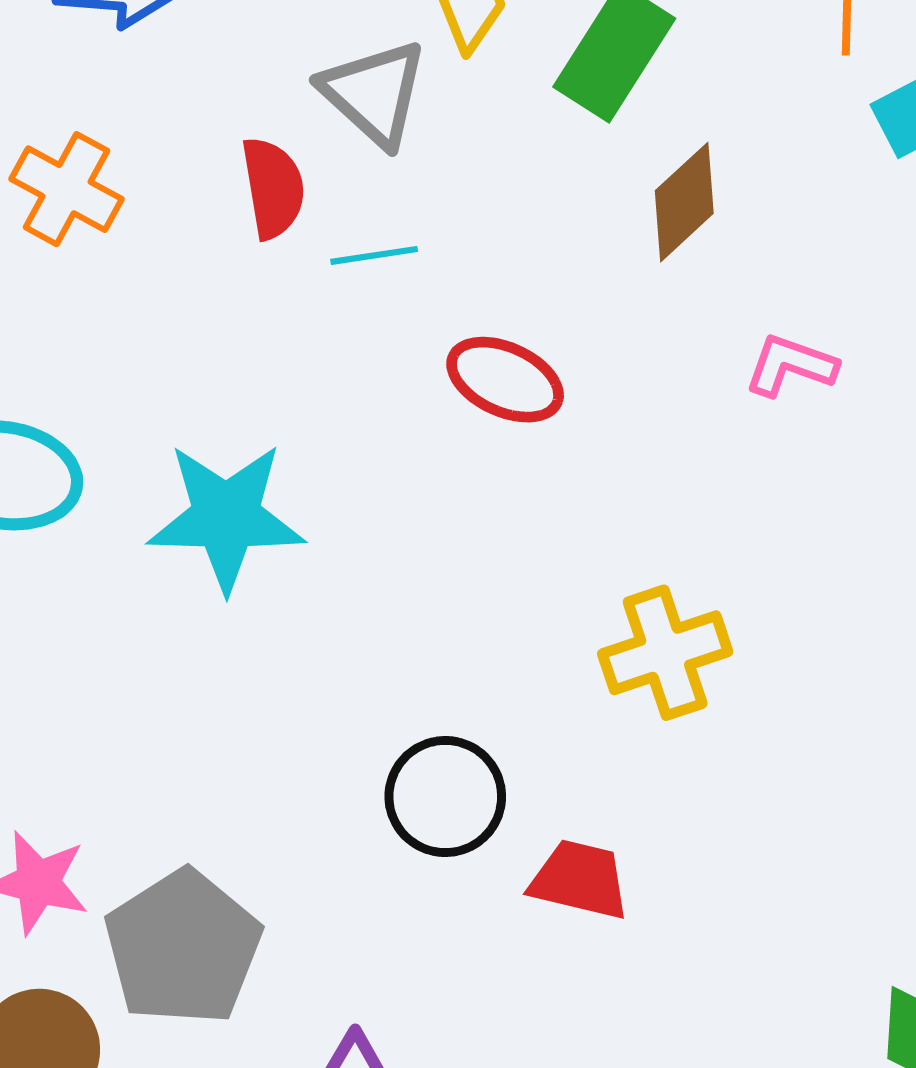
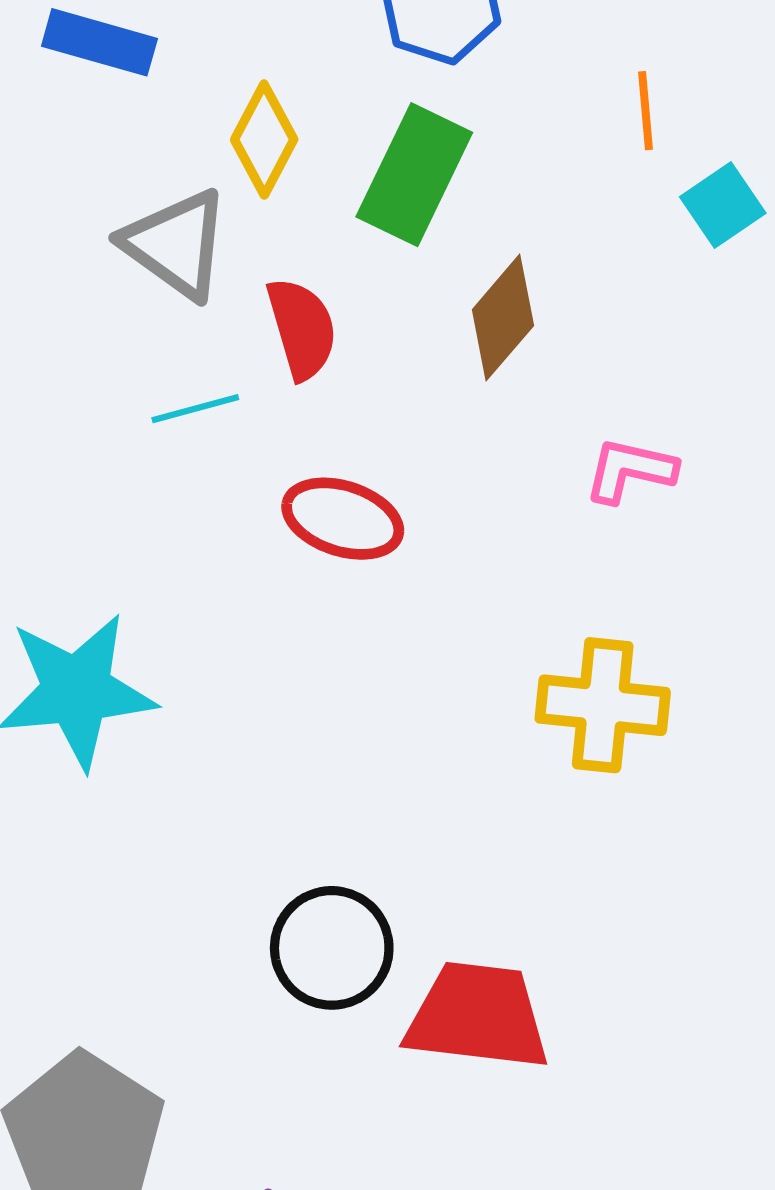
red semicircle: (273, 188) -> (302, 329), moved
yellow cross: (665, 653) -> (603, 705), moved, turned 31
red trapezoid: (580, 880) -> (478, 1016), size x1.4

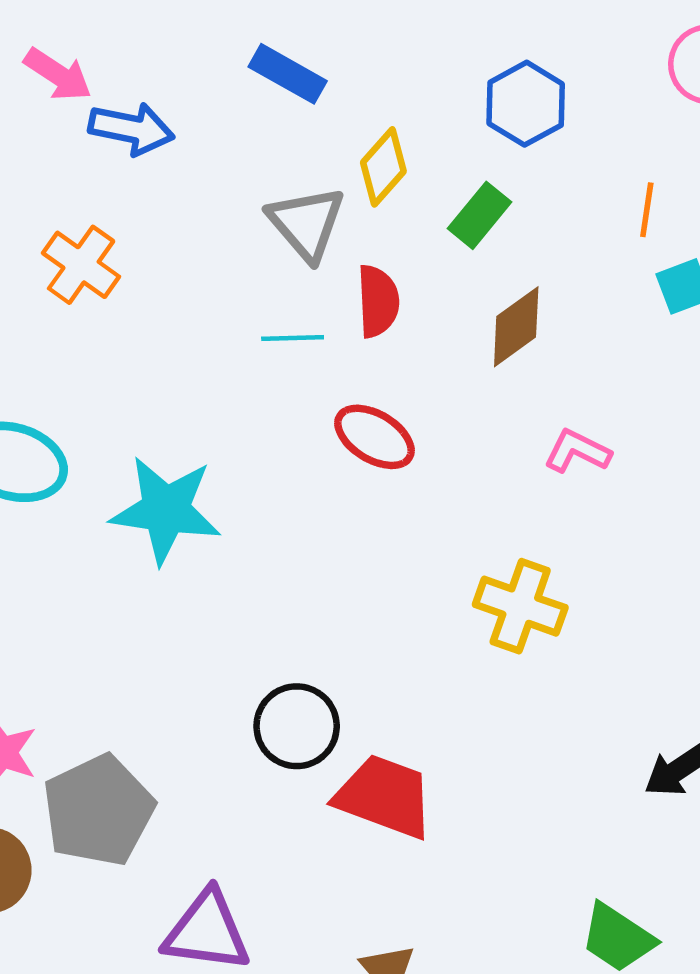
green rectangle: (414, 175) -> (479, 215), size x0.7

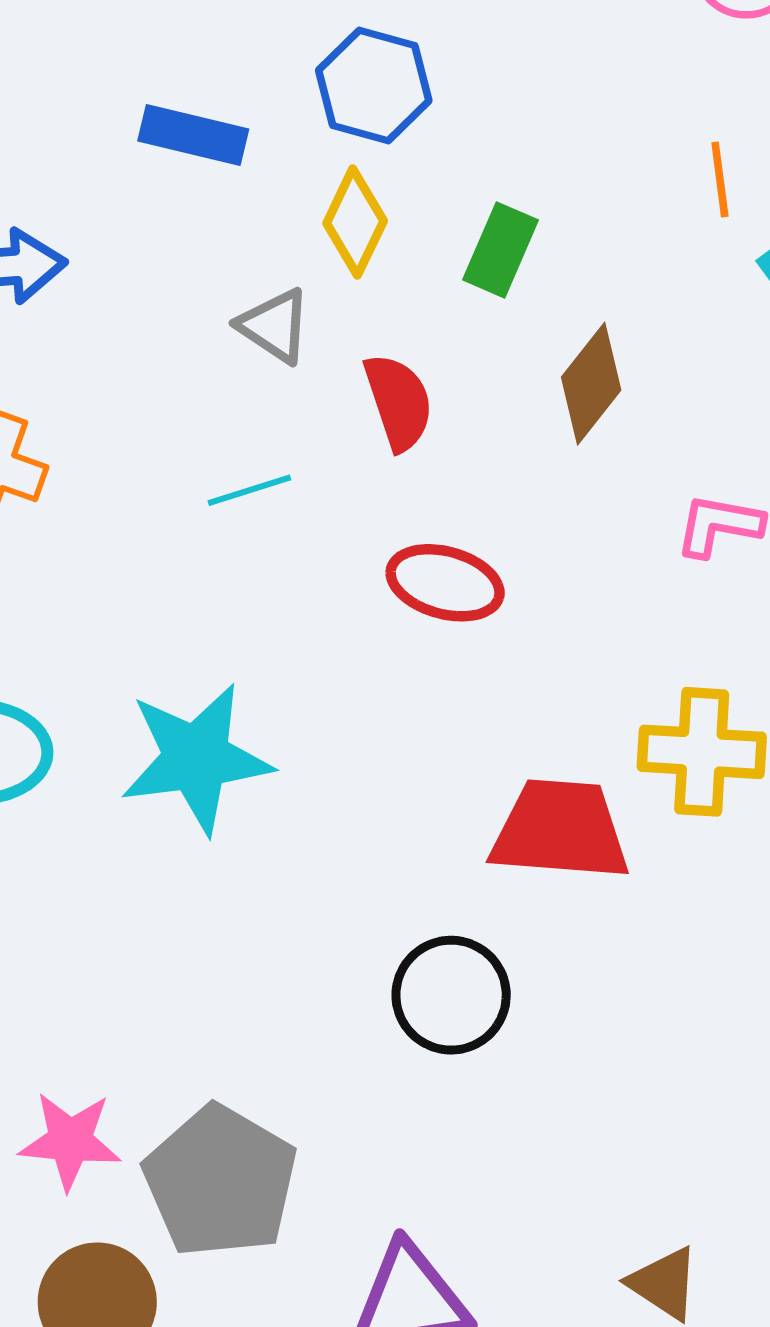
blue hexagon: (526, 104) -> (374, 86), moved
gray triangle: (306, 223) -> (274, 326), size x0.7
cyan line: (293, 338) -> (249, 490), moved
red trapezoid: (384, 796) -> (560, 830), moved

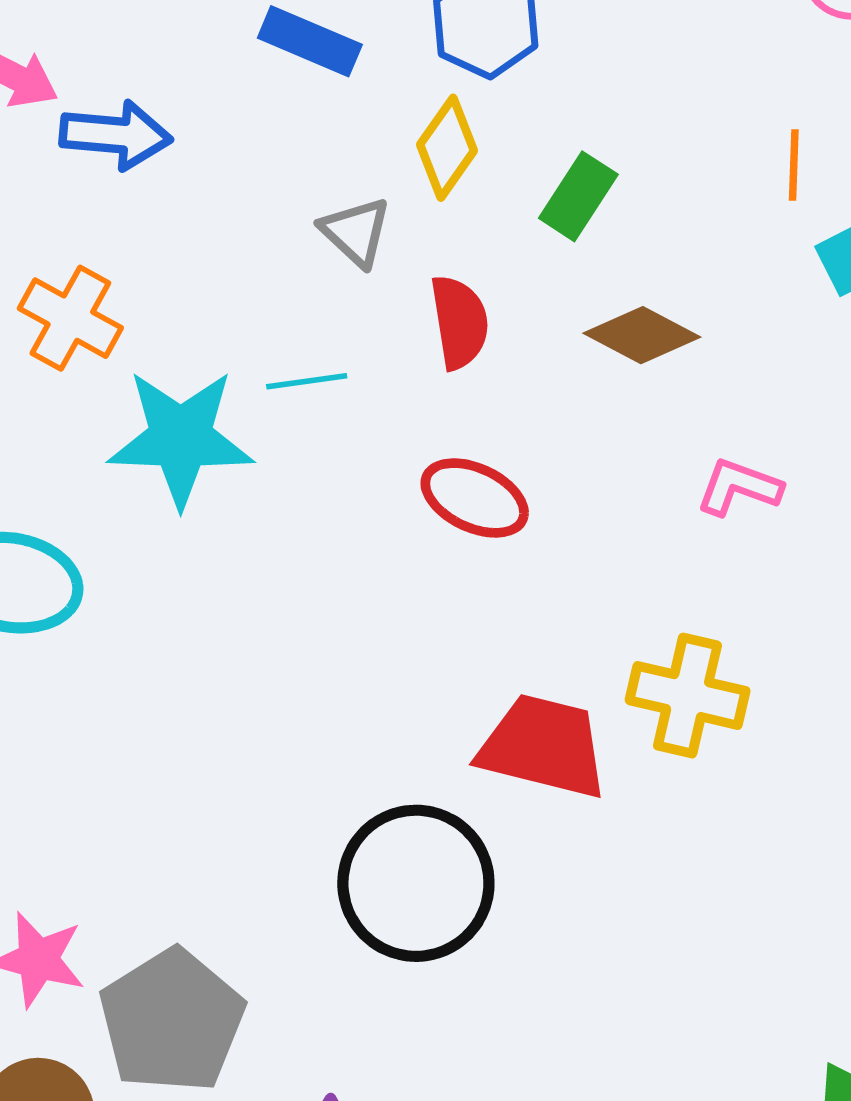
brown diamond: (591, 384) -> (642, 335), turned 70
cyan star: (196, 758) -> (181, 438), moved
black circle: (451, 995) -> (416, 883), size x1.4

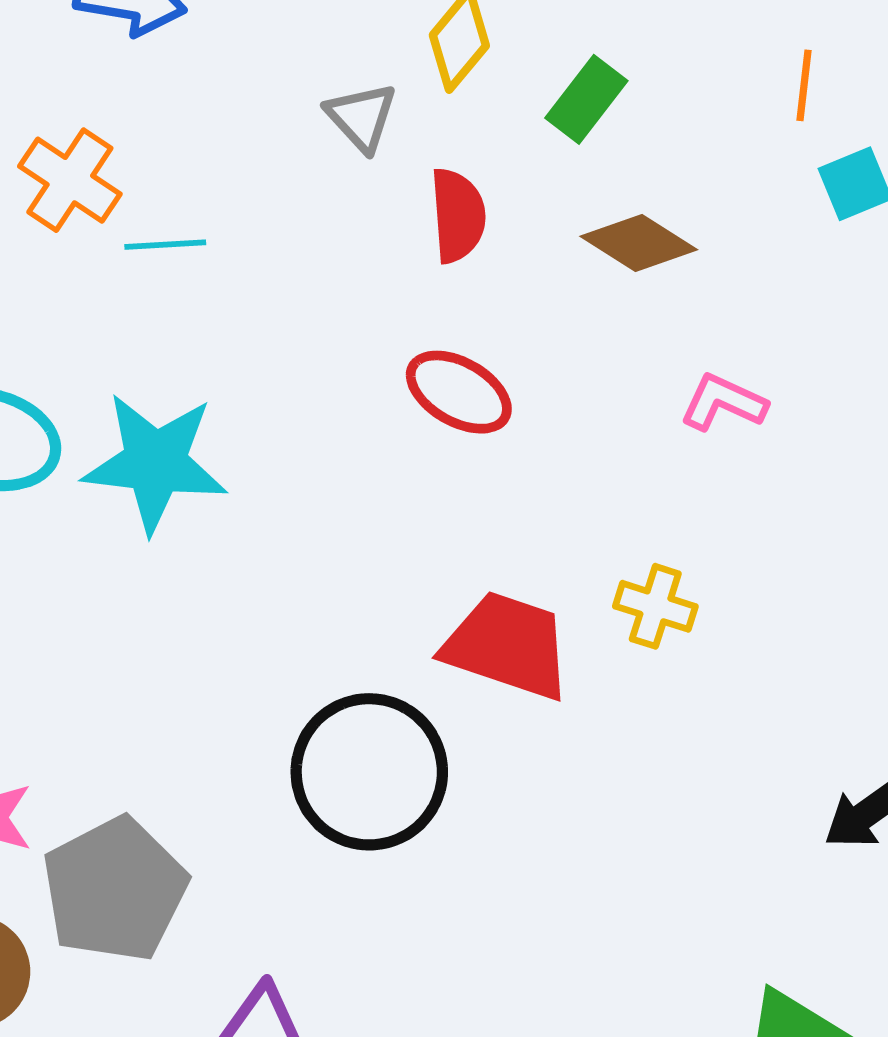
cyan line: (307, 381) -> (165, 245), moved
cyan star: (181, 438) -> (155, 463), moved
yellow cross: (688, 696) -> (655, 606), size x0.7

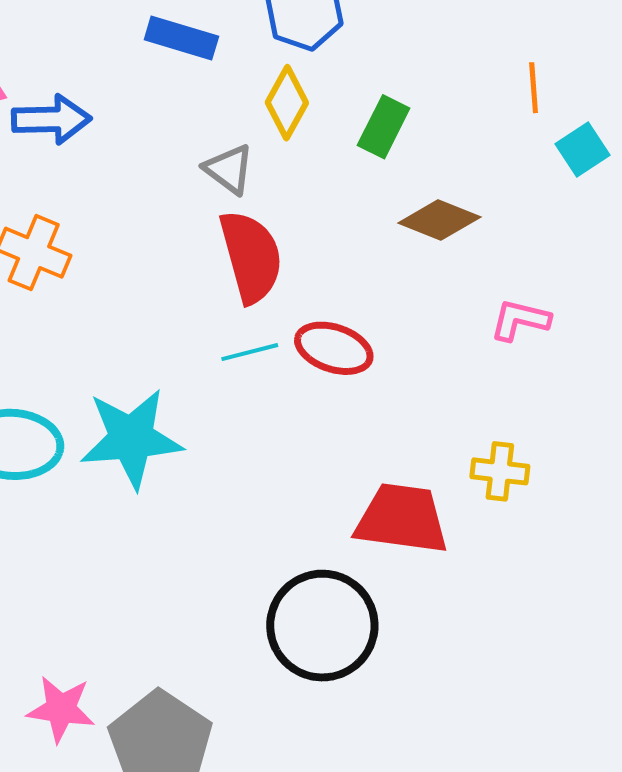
red semicircle: (458, 215) -> (251, 257), moved, size x1.4
cyan line: (165, 245) -> (250, 352), moved

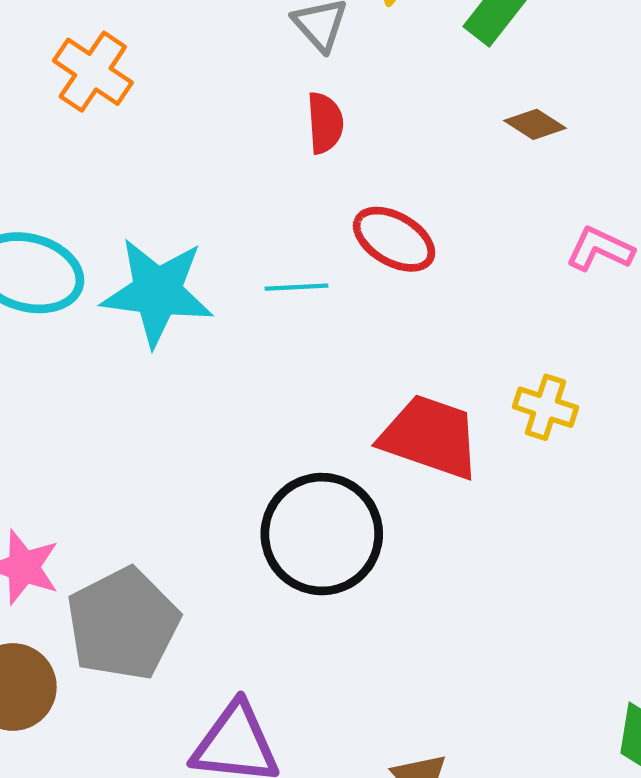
brown diamond: (439, 220) -> (535, 124), size x0.7
red semicircle: (251, 257) -> (325, 123), size x0.6
cyan line: (250, 352) -> (296, 287), moved

